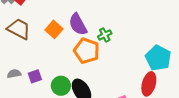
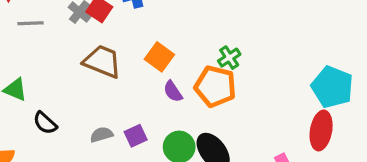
purple semicircle: (78, 24) -> (173, 91), moved, size x0.6
green cross: (105, 35) -> (229, 58), moved

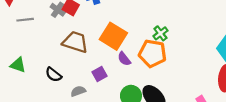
orange square: (159, 57) -> (113, 36), size x1.4
black semicircle: (45, 123) -> (53, 75), moved
purple square: (136, 136) -> (99, 74), moved

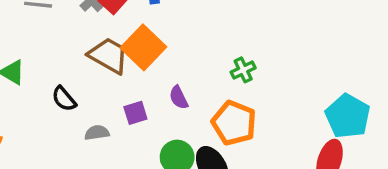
orange square: (113, 36) -> (143, 47), moved
orange pentagon: (152, 53) -> (234, 123), moved

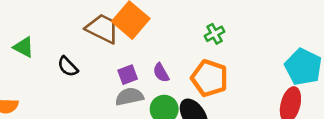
purple semicircle: (179, 98) -> (161, 73), moved
gray semicircle: (97, 133) -> (129, 97), moved, size x1.4

